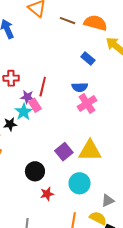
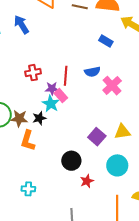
blue semicircle: (80, 87) -> (92, 72), moved
yellow triangle: (90, 151) -> (122, 132), size x0.7

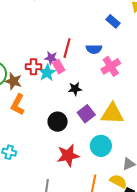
red cross: (33, 73) -> (33, 67), moved
black star: (39, 118) -> (75, 89), moved
yellow triangle: (122, 132) -> (112, 114), size x1.4
black circle: (71, 161) -> (58, 122), moved
red star: (87, 181) -> (68, 155), size x1.6

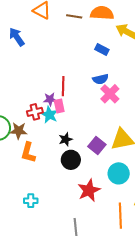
blue semicircle: (94, 49) -> (100, 79), moved
pink rectangle: (59, 67) -> (59, 106), turned 32
black star: (75, 89) -> (66, 139), moved

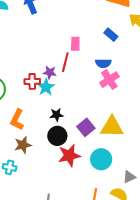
pink rectangle: (59, 106) -> (75, 44), moved
brown star: (19, 131) -> (23, 145), moved, turned -30
red star: (89, 190) -> (69, 156), moved

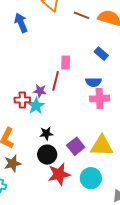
pink cross: (109, 80) -> (100, 99), turned 30

